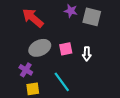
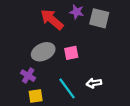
red arrow: (33, 18) -> (52, 19), moved
white arrow: (87, 54) -> (94, 83), moved, turned 80

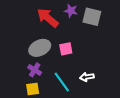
purple cross: (28, 76) -> (35, 70), moved

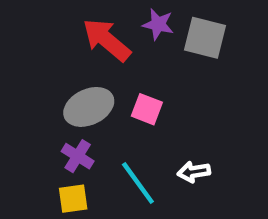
pink square: (66, 49) -> (147, 109), turned 32

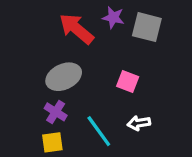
pink square: (147, 109) -> (128, 81), moved

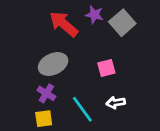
gray square: (147, 27) -> (122, 23), turned 35
pink square: (128, 81) -> (106, 68), turned -36

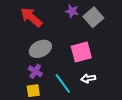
red arrow: (64, 24) -> (31, 17), moved
pink square: (106, 68) -> (81, 52), size x1.5

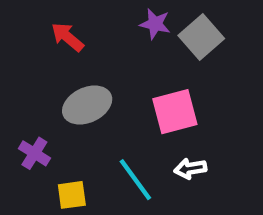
red arrow: (31, 17) -> (67, 37), size x0.7
purple cross: (35, 71) -> (34, 153), moved

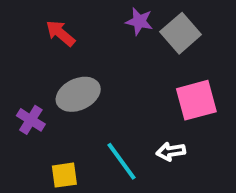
pink square: (175, 112) -> (196, 100), moved
purple cross: (34, 153) -> (31, 120), moved

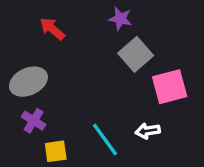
gray square: (181, 33) -> (136, 54), moved
gray ellipse: (78, 94) -> (28, 82), moved
purple cross: (31, 120) -> (34, 121), moved

